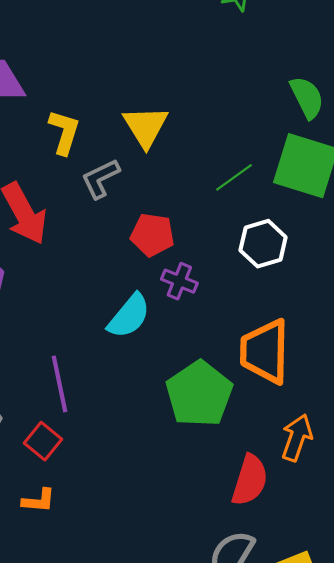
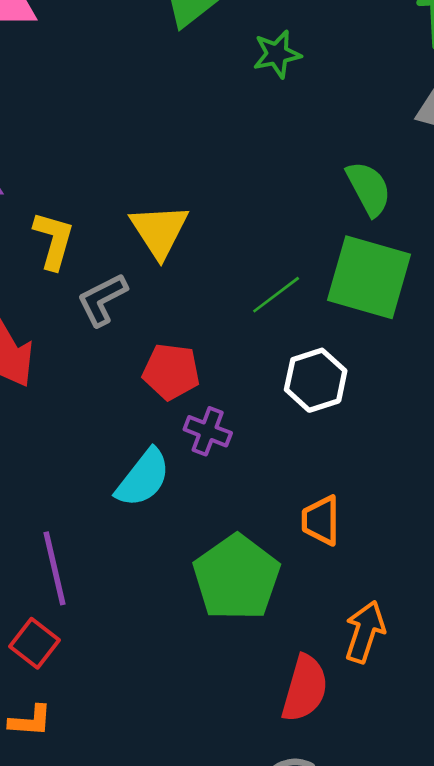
orange trapezoid: (265, 351) -> (321, 520), size x0.6

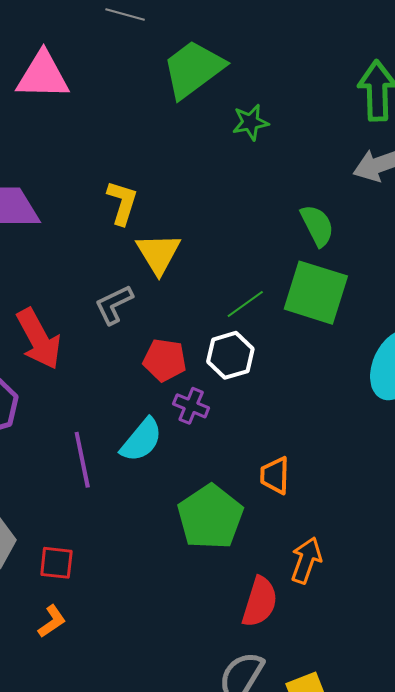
yellow L-shape: (54, 240) -> (122, 203), moved
white hexagon: (316, 380) -> (230, 355), moved
purple line: (54, 568) -> (82, 460), moved
red square: (35, 643) -> (56, 563), turned -33
orange L-shape: (30, 721) -> (52, 621), turned -40

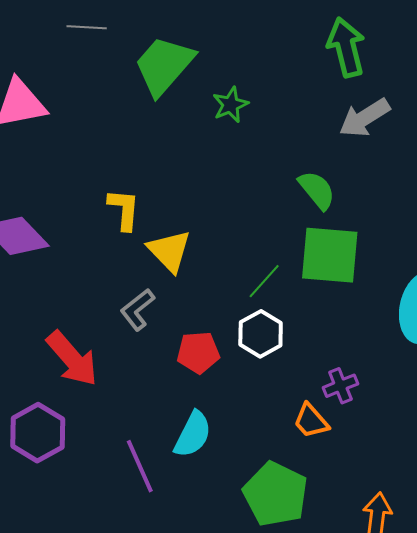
purple cross: (191, 406) -> (340, 386), moved, turned -32
orange trapezoid: (275, 475) -> (311, 421), moved, turned -30

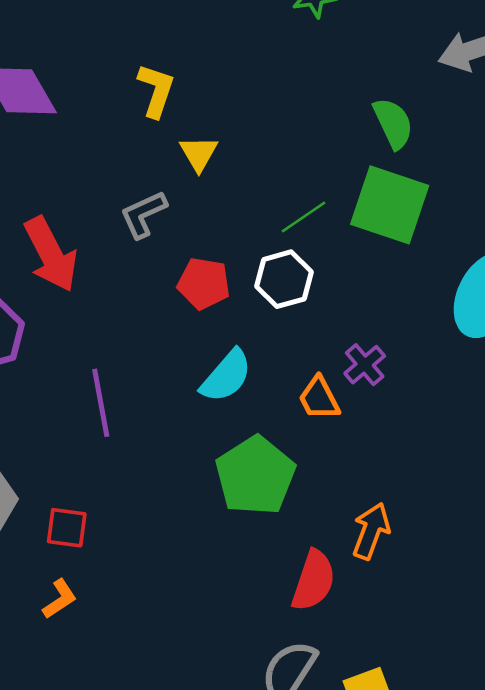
yellow triangle: (169, 251) -> (199, 153), size x0.7
purple cross: (340, 386) -> (365, 365), turned -32
cyan semicircle: (193, 434) -> (226, 376), moved

